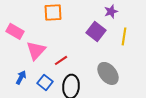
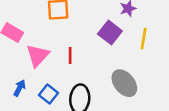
red line: (61, 60) -> (70, 55), moved, turned -56

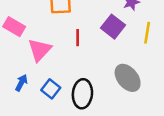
red line: (70, 55) -> (78, 38), moved

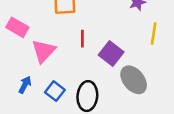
purple square: (113, 27) -> (111, 54), moved

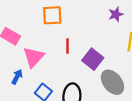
blue arrow: (25, 85) -> (17, 77), moved

